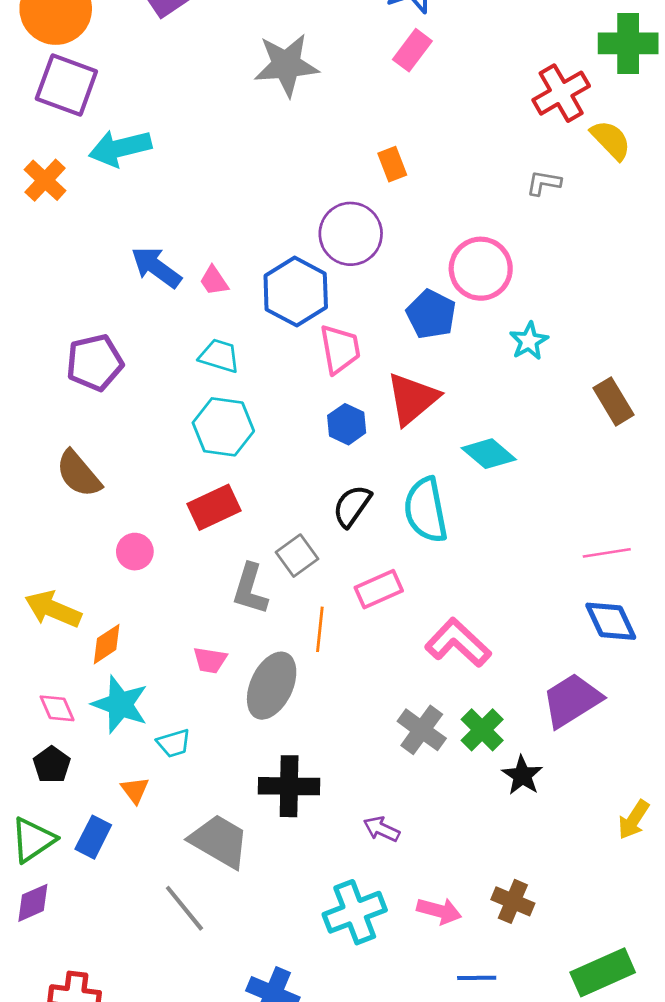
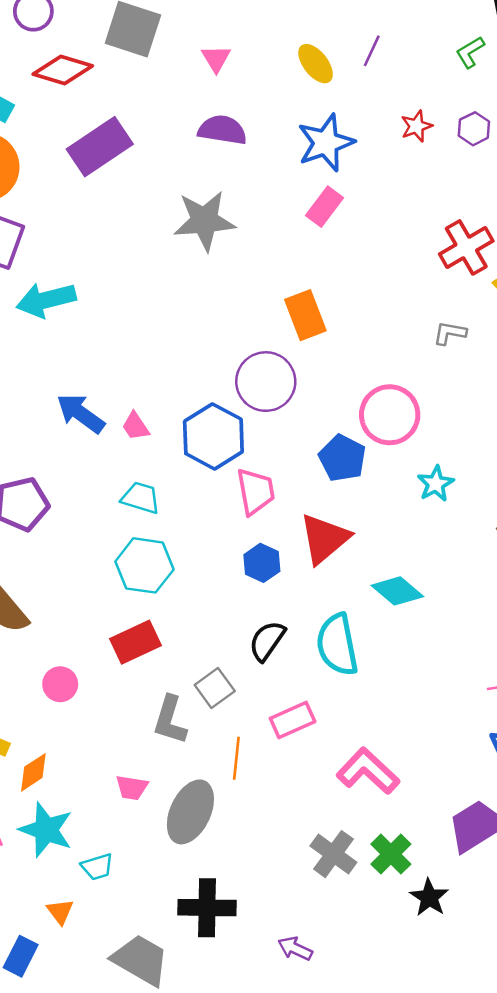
orange rectangle: (392, 164) -> (305, 315), size x1.5

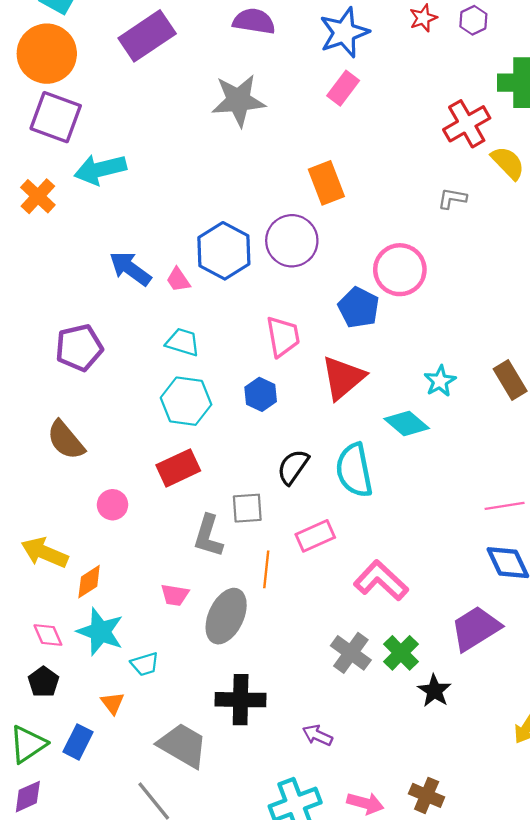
blue hexagon: (213, 436) -> (224, 251), moved
cyan star: (436, 484) -> (440, 381), moved
blue hexagon: (262, 563) -> (261, 394), moved
gray square: (215, 688) -> (247, 508), turned 32

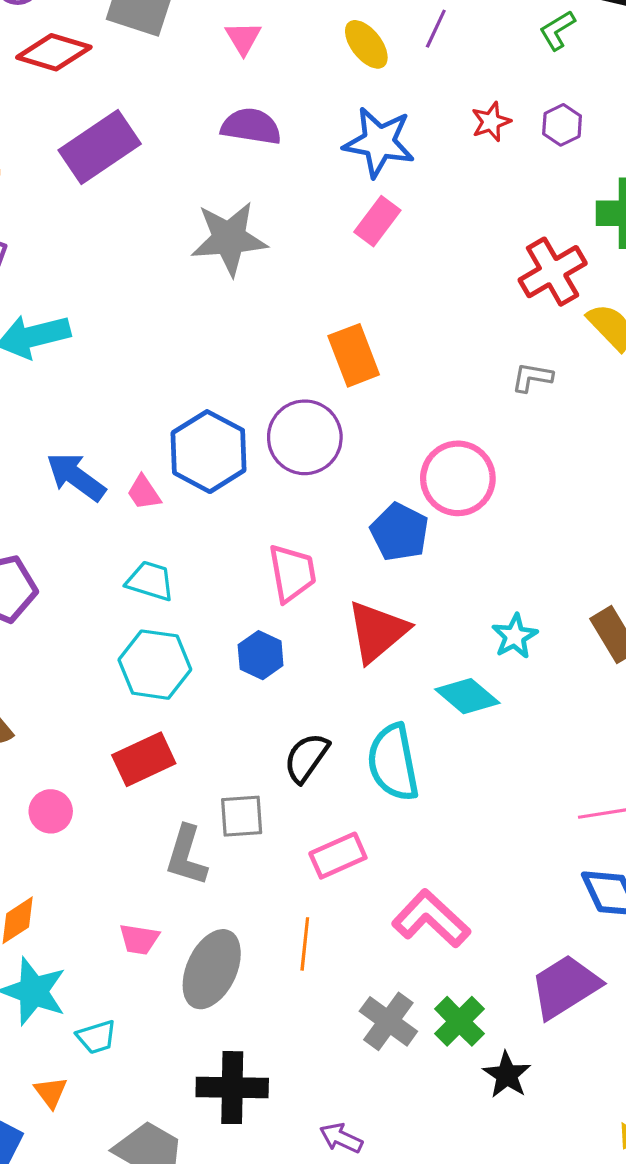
blue star: (344, 32) -> (379, 142), turned 30
orange line: (266, 569) -> (305, 944), moved

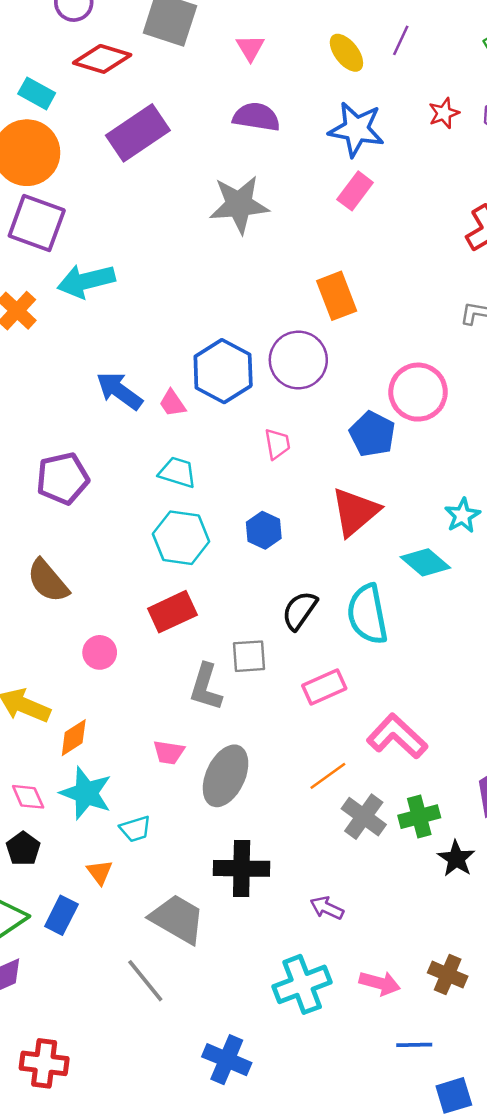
pink trapezoid: (292, 573) -> (277, 444), moved, size x0.7
orange line: (305, 944) -> (328, 776), moved, turned 48
green cross: (459, 1021) -> (419, 817), turned 30

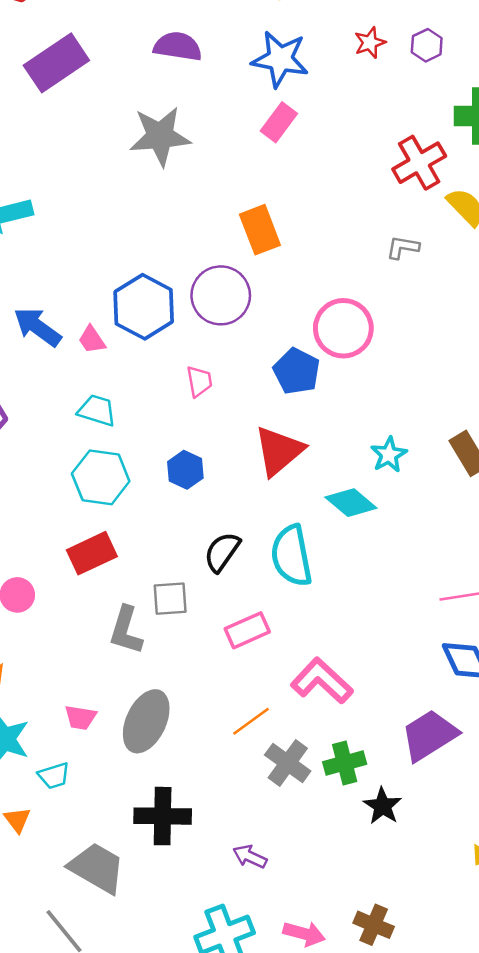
pink trapezoid: (169, 752) -> (80, 718), moved

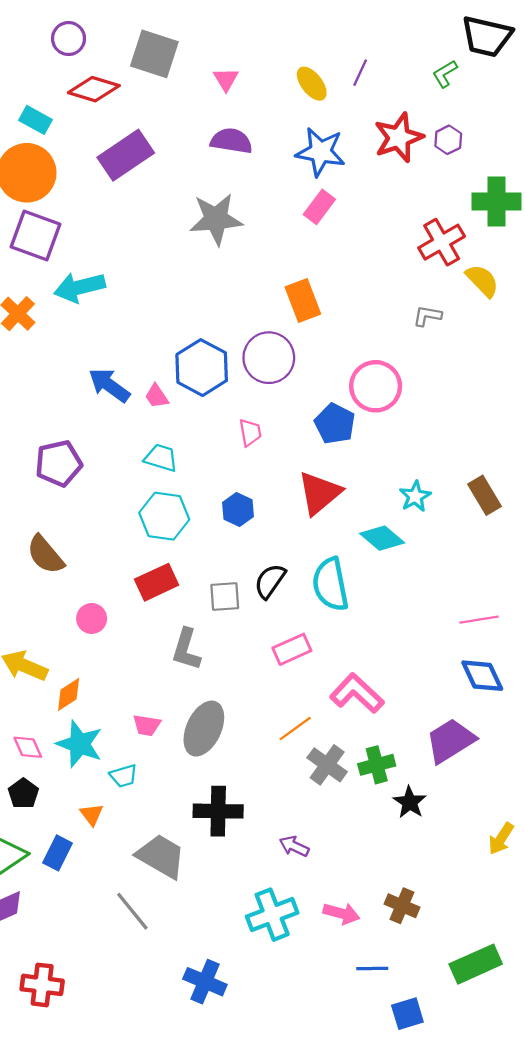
red star: (370, 43) -> (399, 138), size x1.8
gray square: (170, 599) -> (225, 596), moved

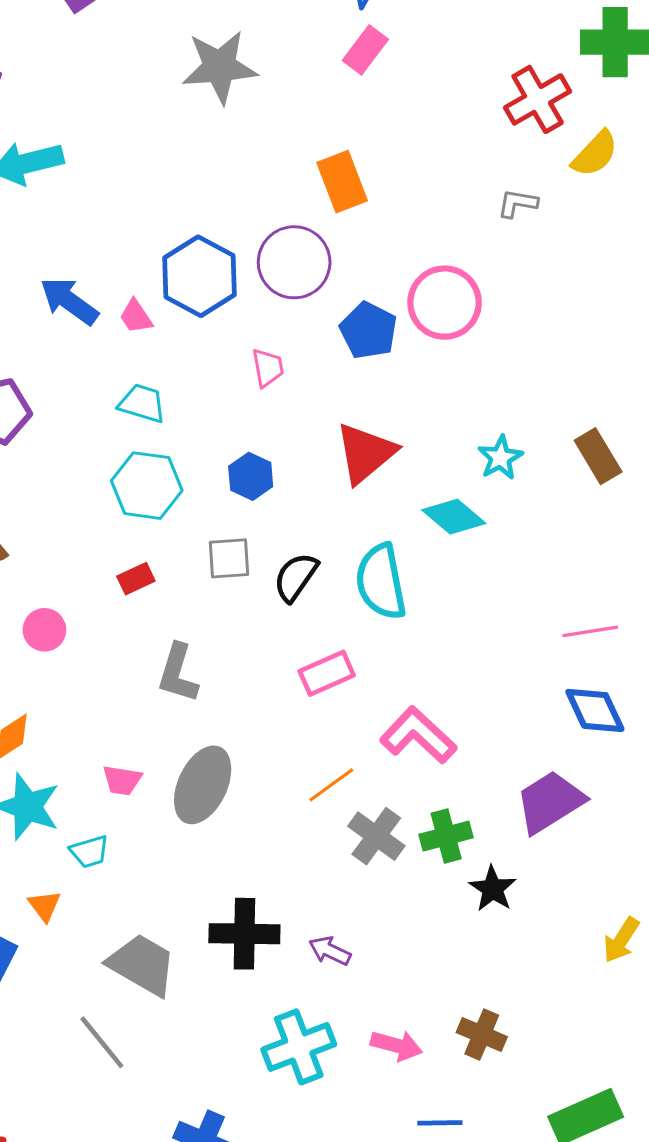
yellow semicircle: (482, 281) -> (595, 154), turned 87
blue pentagon: (335, 424) -> (369, 331), moved
red rectangle: (157, 582) -> (136, 579), size x0.6
gray square: (225, 596) -> (229, 558), moved
black cross: (218, 811) -> (244, 934), moved

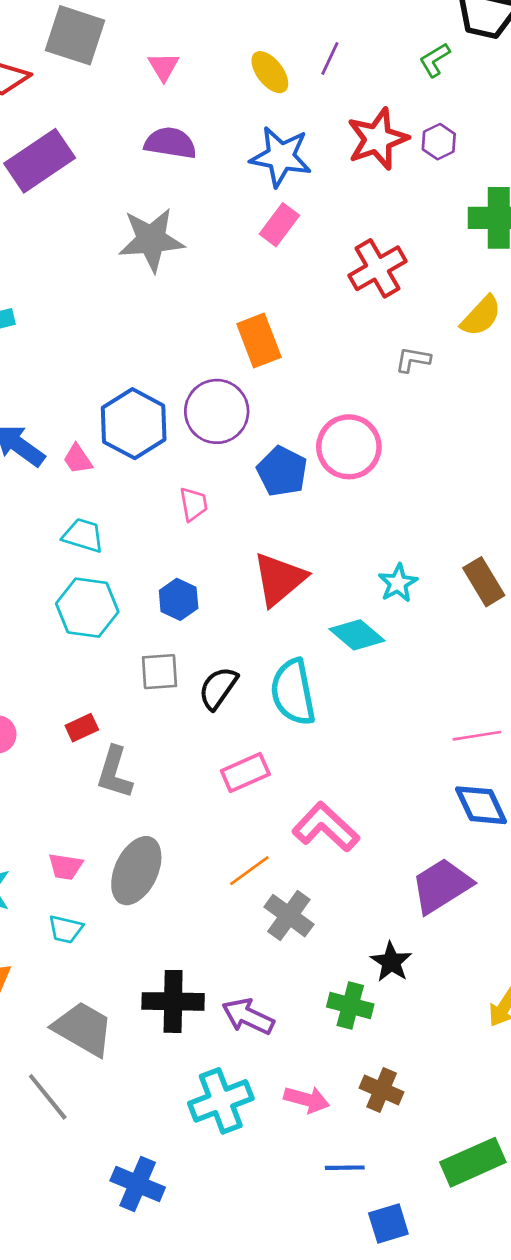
red cross: (538, 99) -> (377, 268), moved
red rectangle: (136, 579) -> (82, 728), moved
green cross: (446, 836) -> (350, 1006), moved, turned 30
cyan trapezoid: (89, 852) -> (65, 929), moved, turned 30
purple arrow: (330, 951) -> (248, 1016), size x1.4

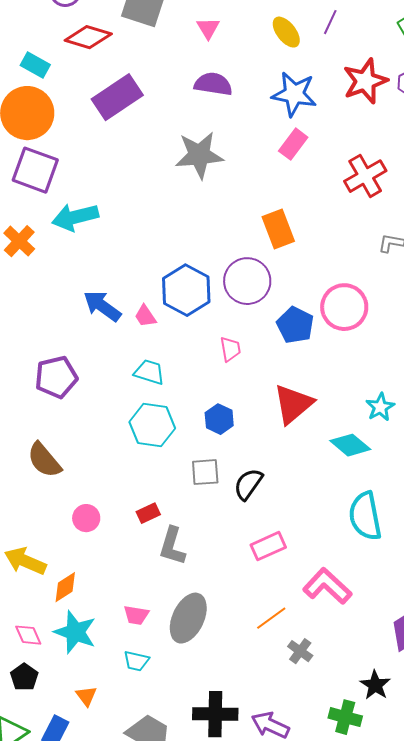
cyan semicircle: (293, 692) -> (365, 516), moved
gray cross: (289, 916) -> (300, 651), size x0.7

